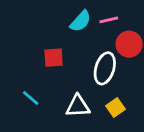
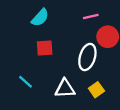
cyan semicircle: (81, 21) -> (40, 18), moved

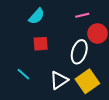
white triangle: (65, 89) -> (59, 80), turned -30
yellow square: (96, 90) -> (87, 81), size x1.6

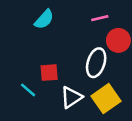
red square: (41, 44) -> (49, 73), moved

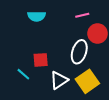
cyan semicircle: (44, 19) -> (37, 16), turned 48

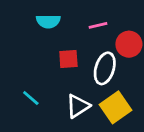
pink line: (82, 15) -> (98, 25), moved
red square: (41, 60) -> (68, 59), moved

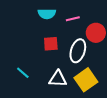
cyan semicircle: (48, 21) -> (47, 14), moved
white triangle: (78, 106) -> (58, 79), turned 36

